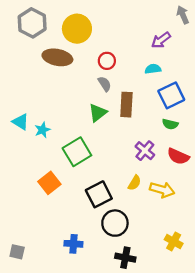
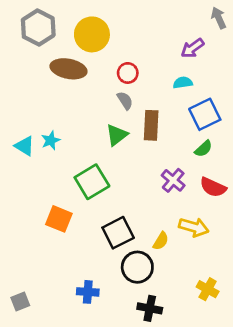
green semicircle: (170, 124) -> (203, 149), turned -56
cyan star: (42, 130) -> (51, 140), moved
orange square: (49, 183) -> (59, 219), turned -30
yellow semicircle: (134, 183) -> (161, 241), moved
gray square: (17, 252) -> (20, 302), turned -35

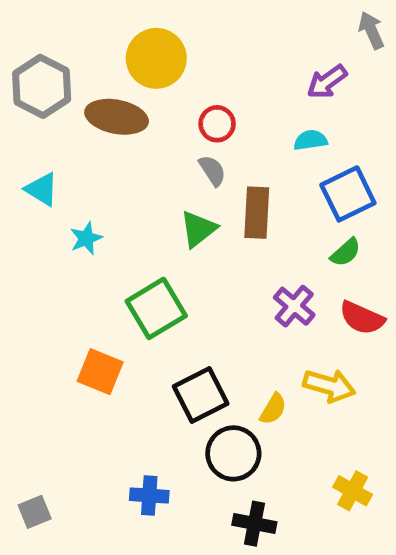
gray hexagon: (38, 28) -> (42, 86), moved
cyan triangle: (24, 146) -> (42, 189), moved

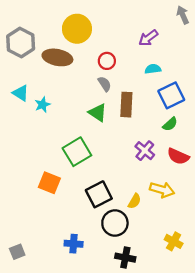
purple arrow: (327, 82) -> (148, 38), moved
green triangle: (198, 229) -> (98, 113), turned -48
cyan star: (86, 238) -> (42, 105), moved

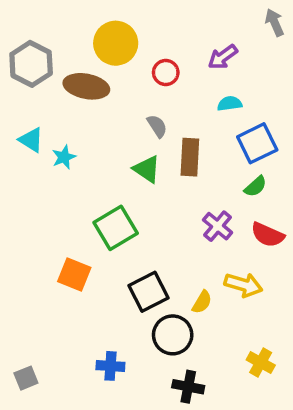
red circle: (107, 61) -> (166, 73), moved

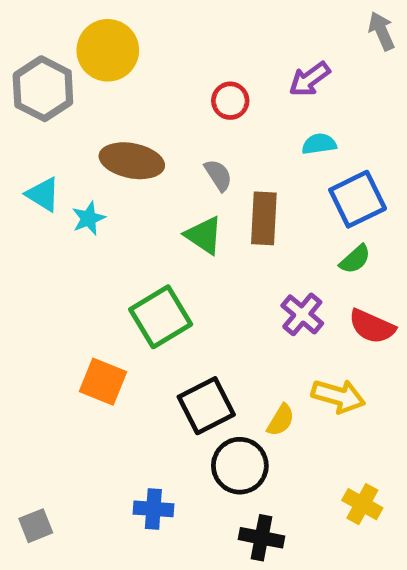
yellow circle: (116, 43) -> (108, 50), moved
brown ellipse: (86, 86) -> (132, 161), moved

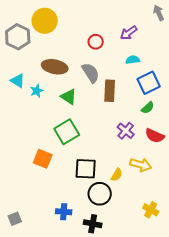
gray semicircle: (218, 175) -> (91, 73), size x1.5
green triangle: (204, 235) -> (69, 97), moved
black square: (206, 406) -> (86, 169), turned 30
black cross: (261, 538) -> (93, 224), moved

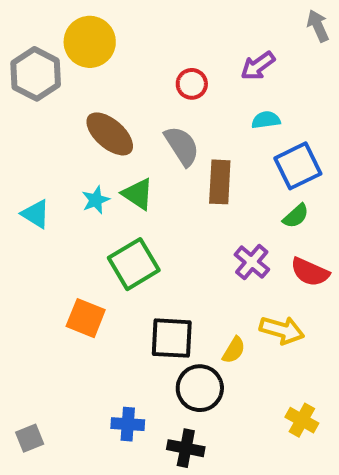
brown ellipse: (55, 67) -> (110, 134), turned 30
cyan triangle: (18, 81) -> (36, 214), moved
cyan star: (37, 91) -> (96, 200), moved

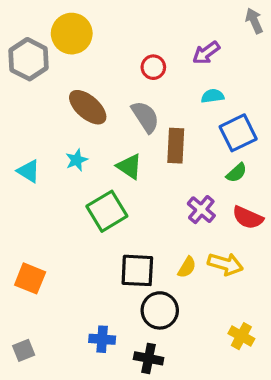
green triangle: (138, 194) -> (129, 166), moved
orange square: (86, 318) -> (30, 278), moved
yellow semicircle: (234, 350) -> (187, 267), moved

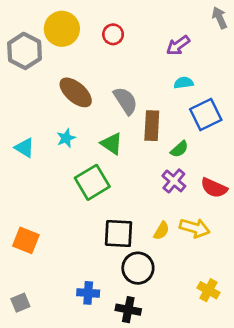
red circle: (153, 67) -> (113, 34), moved
green semicircle: (237, 173) -> (179, 149), moved

